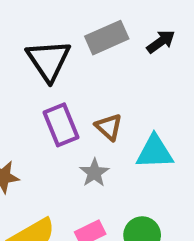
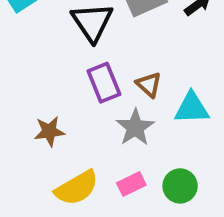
gray star: (94, 173) -> (135, 127), size x1.4

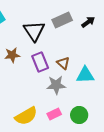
gray star: (135, 127) -> (56, 85), turned 30
brown star: (49, 131) -> (12, 55), moved

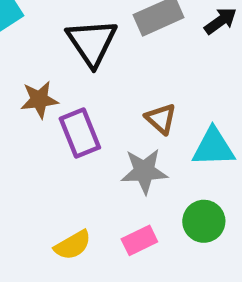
purple rectangle: (40, 62) -> (80, 133), moved
green circle: (79, 115) -> (204, 221), moved
yellow semicircle: (26, 116) -> (73, 245), size x0.7

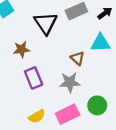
purple rectangle: (80, 133) -> (34, 78), moved
cyan triangle: (213, 147) -> (100, 43), moved
pink rectangle: (139, 240) -> (68, 114), size x1.5

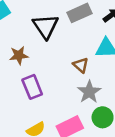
gray star: (70, 82) -> (89, 92), moved, turned -30

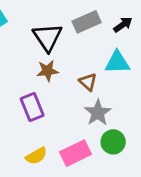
brown star: (19, 55) -> (47, 71), moved

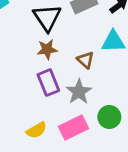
purple rectangle: (32, 107) -> (48, 83), moved
gray star: (98, 113) -> (79, 92), moved

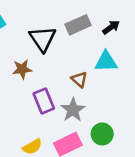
brown star: (47, 49) -> (22, 69), moved

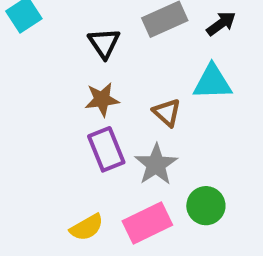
black triangle: (42, 39) -> (104, 43), size x0.7
brown star: (22, 69) -> (102, 99), moved

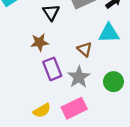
brown star: (102, 99) -> (40, 42), moved
green circle: (206, 206) -> (113, 82), moved

